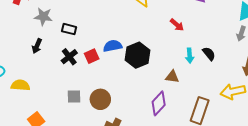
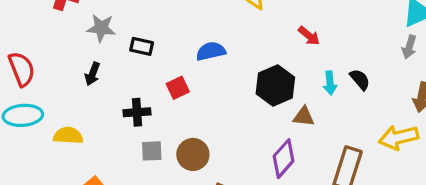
blue semicircle: (113, 46) -> (211, 51), moved
black hexagon: (137, 55) -> (275, 86), moved
black cross: (69, 57) -> (137, 112), moved, turned 35

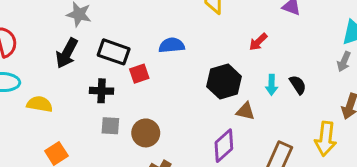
red arrow: (309, 36) -> (258, 42), turned 90
black rectangle: (142, 46) -> (114, 52), moved, size x1.5
black arrow: (92, 74) -> (67, 53), size x1.5
yellow arrow: (399, 137) -> (326, 139), turned -76

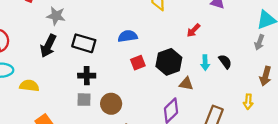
red square: (139, 74) -> (138, 63), moved
black cross: (102, 91) -> (87, 76), moved
yellow arrow: (326, 139) -> (248, 102), size x0.6

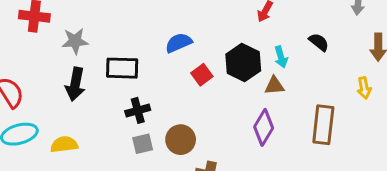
cyan arrow: (205, 63) -> (281, 57), moved

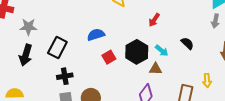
cyan arrow: (281, 57) -> (162, 51), turned -40
black rectangle: (122, 68) -> (57, 47), turned -70
yellow arrow: (364, 88) -> (207, 80), moved

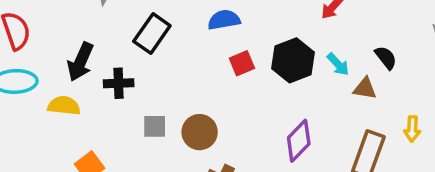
black arrow: (26, 55) -> (80, 62), moved
brown triangle: (156, 69) -> (365, 88), moved
black cross: (65, 76) -> (119, 83), moved

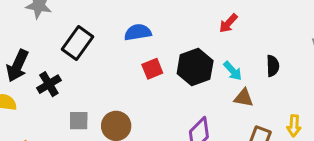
black semicircle: (386, 58) -> (273, 66), turned 35
black cross: (119, 83) -> (49, 84), turned -30
brown triangle: (365, 88) -> (244, 98), moved

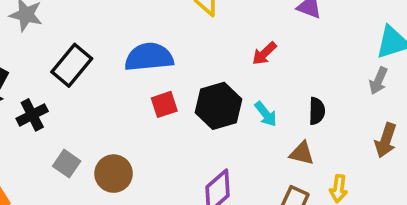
blue semicircle: (138, 32) -> (149, 57), size x1.4
brown triangle: (244, 98) -> (302, 153), moved
gray square: (79, 121) -> (67, 164), turned 30

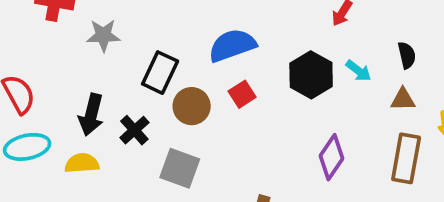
red square: (164, 104) -> (242, 94), moved
gray square: (67, 164) -> (180, 168), size x1.5
brown circle: (114, 174) -> (192, 106), moved

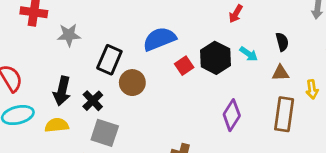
red square: (242, 94) -> (184, 66), moved
gray square: (180, 168) -> (105, 133), moved

